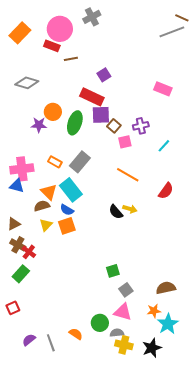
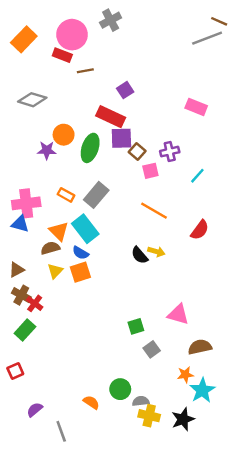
pink triangle: (123, 312) -> (178, 314), moved
gray line: (51, 343) -> (61, 431), moved

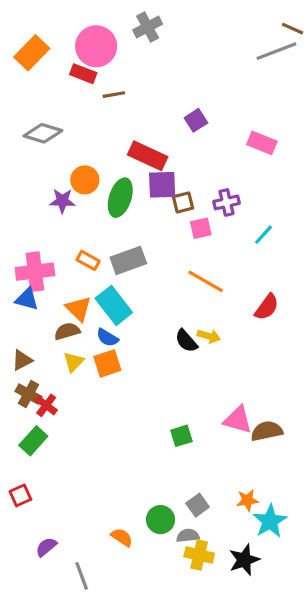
purple square: (125, 90) -> (196, 120), moved
brown square: (137, 152) -> (183, 202), turned 35
gray rectangle: (96, 195) -> (128, 260), turned 30
brown semicircle: (200, 347) -> (267, 431), moved
gray square: (152, 349) -> (198, 505), moved

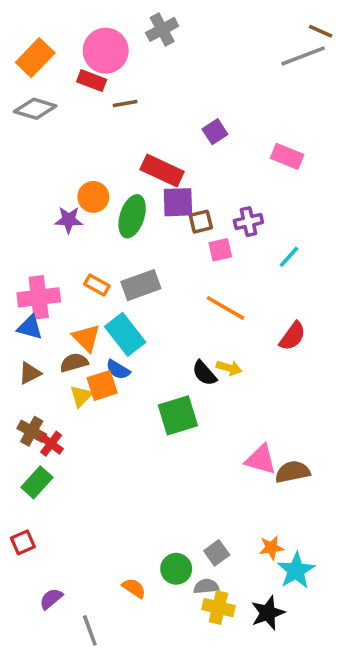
gray diamond: (43, 133) -> (35, 109), moved
brown triangle: (22, 360) -> (30, 373), moved
orange square: (107, 363) -> (102, 385), moved
green square: (181, 436) -> (178, 415), moved, size x1.6

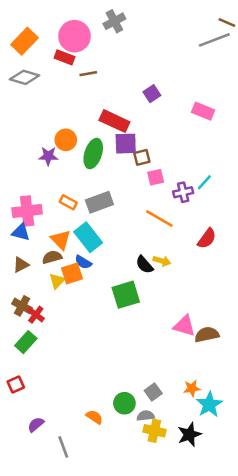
purple cross: (248, 222) -> (183, 192), moved

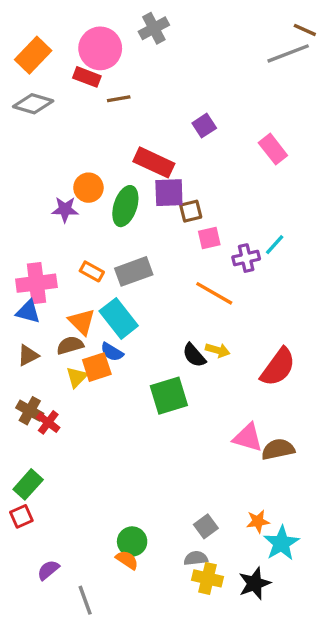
pink rectangle: (203, 111) -> (273, 149), turned 30
red semicircle: (207, 238) -> (278, 367), moved, size x1.4
green rectangle: (26, 342) -> (28, 484), moved
green circle: (124, 403) -> (132, 541), moved

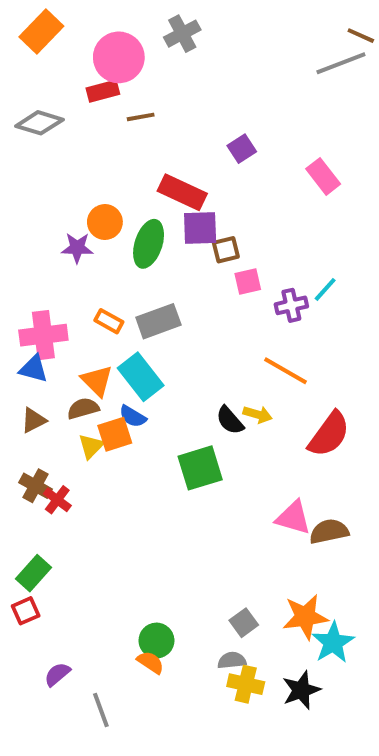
orange rectangle: (33, 55) -> (41, 32), moved
red rectangle: (87, 77) -> (103, 91), turned -36
orange line: (214, 293) -> (285, 371), moved
orange star: (258, 521) -> (305, 617), size x1.6

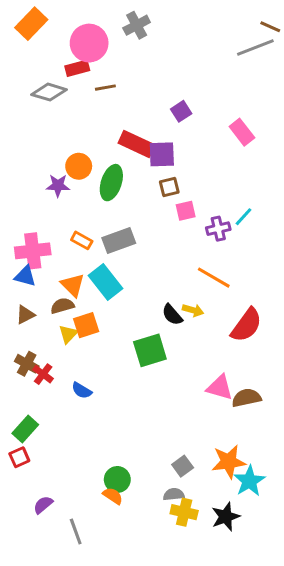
gray diamond: (39, 123) -> (49, 92), moved
purple square: (200, 228) -> (162, 154), moved
blue semicircle: (133, 416) -> (82, 390), moved

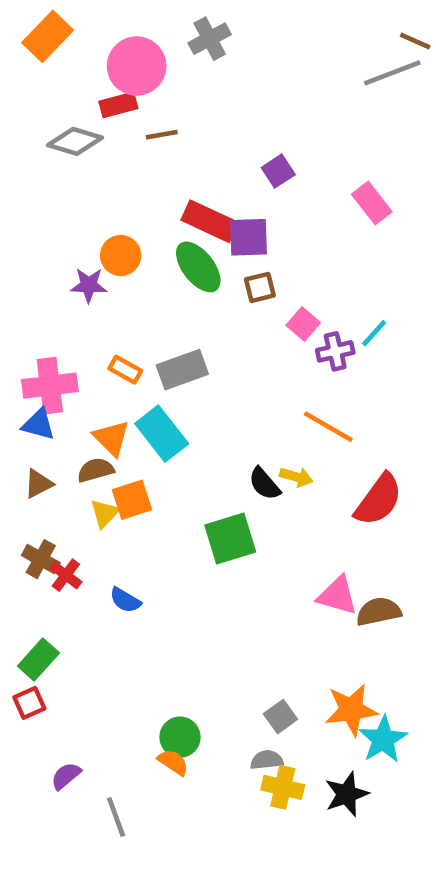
green ellipse: (111, 183) -> (198, 267), moved, turned -56
pink square: (186, 211) -> (303, 324), moved, turned -36

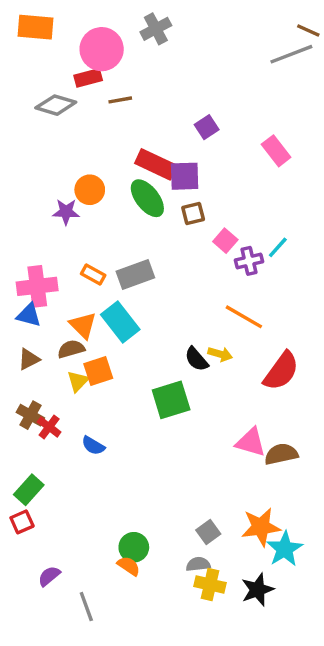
orange rectangle: (48, 36) -> (36, 27), turned 51

